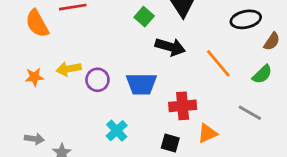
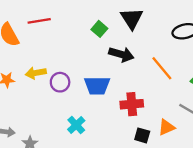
orange triangle: (207, 133) -> (166, 127), moved
black square: (170, 143) -> (142, 135), moved

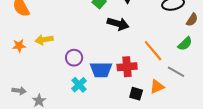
orange line: (162, 68) -> (153, 51), moved
purple circle: (60, 82) -> (74, 58), moved
blue trapezoid: (97, 86) -> (101, 70), moved

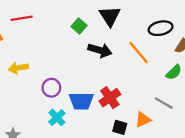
orange line: (153, 51) -> (139, 52), moved
red cross: (127, 67) -> (110, 98), turned -30

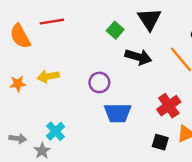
purple circle: (51, 88) -> (99, 82), moved
red cross: (110, 98) -> (169, 106), moved
cyan cross: (57, 117) -> (56, 131), moved

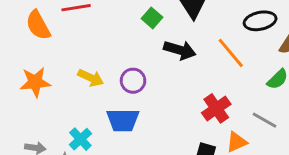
yellow arrow: (48, 76) -> (91, 78), moved, turned -145
orange star: (18, 84) -> (35, 82), size x1.5
blue trapezoid: (118, 113) -> (123, 120), moved

